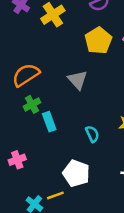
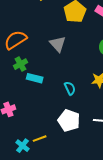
cyan rectangle: (49, 122) -> (35, 78), turned -56
white pentagon: (76, 173) -> (69, 120), moved

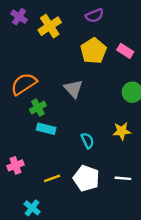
green cross: (20, 64) -> (38, 108), moved
yellow line: (40, 139) -> (52, 178), moved

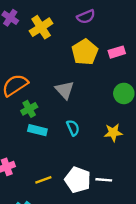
pink rectangle: (125, 51) -> (117, 52), turned -49
cyan semicircle: (87, 141) -> (73, 128), moved
white line: (123, 178) -> (104, 180), moved

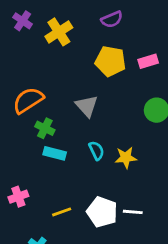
yellow pentagon: (85, 52) -> (110, 61), turned -30
green cross: (29, 109) -> (45, 128), turned -35
yellow star: (113, 133) -> (126, 158), moved

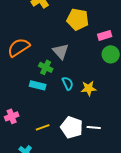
pink rectangle: (148, 61) -> (105, 35), moved
green cross: (45, 128) -> (46, 67), moved

